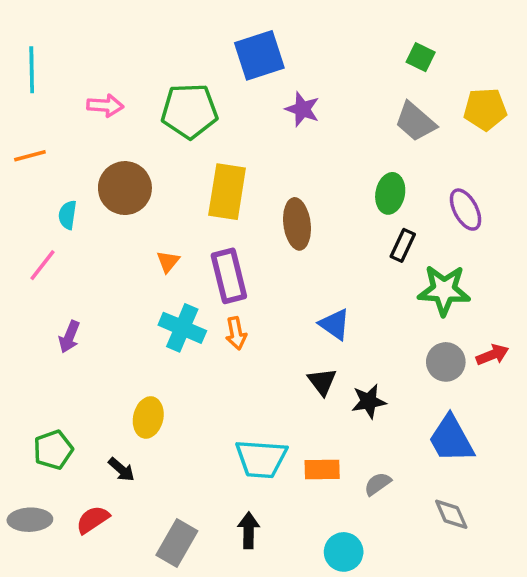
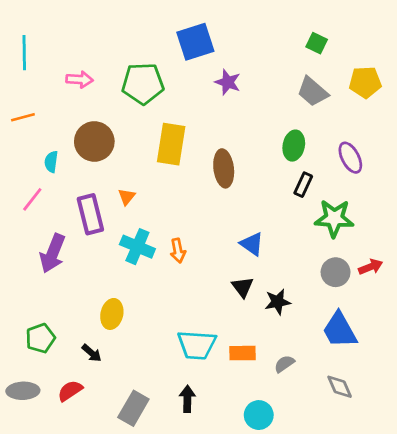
purple rectangle: (229, 276) -> (90, 214), moved
purple arrow: (69, 337) -> (53, 253), size x1.6

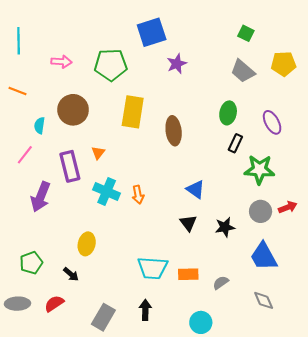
purple star: (228, 82) -> (177, 64), turned 30
orange line: (23, 117) -> (18, 91), turned 36
black star: (278, 302) -> (225, 227), moved

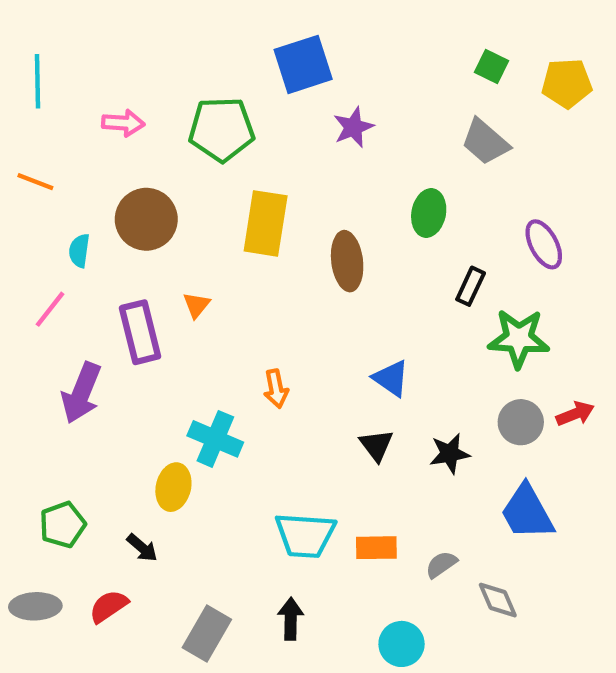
yellow pentagon: (284, 64) -> (567, 83), moved
green ellipse: (228, 113) -> (429, 213), moved
cyan cross: (107, 192) -> (215, 439), moved
gray diamond: (264, 300) -> (498, 600), moved

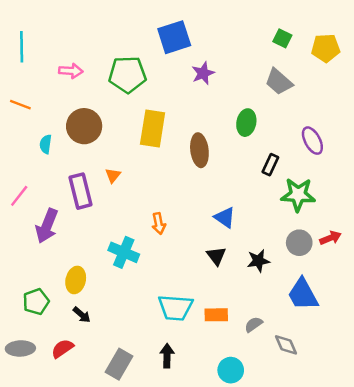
pink line: (50, 309) -> (19, 196), moved
yellow ellipse: (173, 487) -> (76, 280), moved

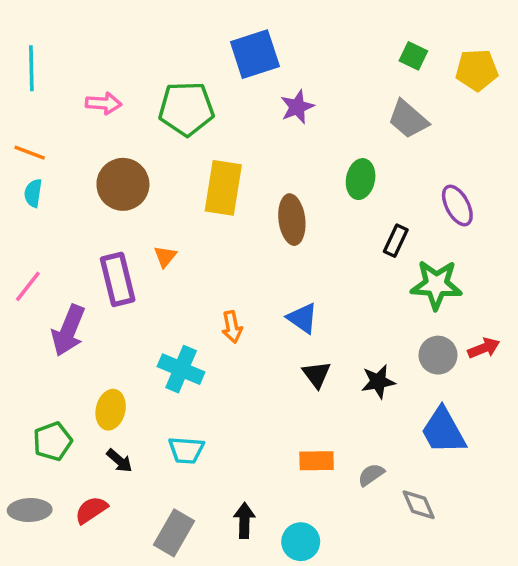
cyan semicircle: (46, 144) -> (33, 193), moved
blue triangle: (225, 217) -> (302, 318), moved
cyan trapezoid: (175, 308) -> (186, 450), moved, size x0.7
cyan circle: (231, 370) -> (301, 542), moved

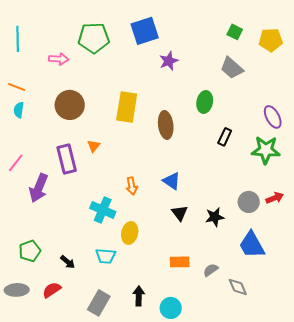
green pentagon: (186, 109) -> (94, 38), moved
purple ellipse: (457, 205) -> (273, 117), moved
green star: (436, 285) -> (266, 150), moved
yellow ellipse: (111, 410) -> (130, 233), moved

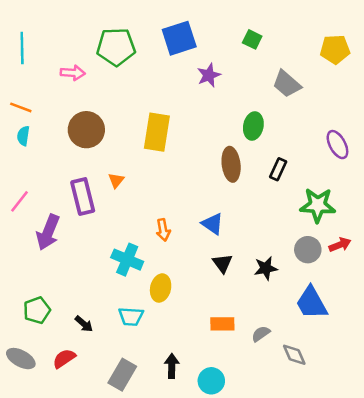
green square: (235, 32) -> (252, 39), moved
brown ellipse: (166, 125) -> (231, 164), moved
green star: (266, 150) -> (318, 205), moved
gray ellipse: (17, 290) -> (21, 359), turned 30

